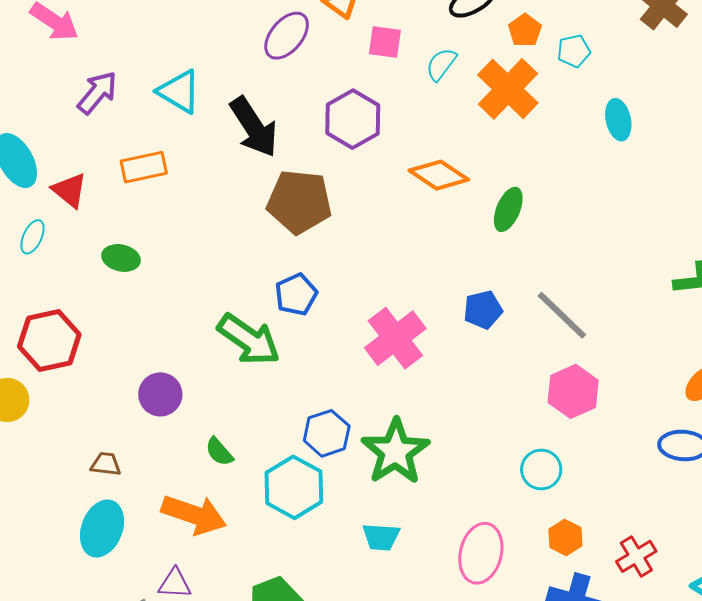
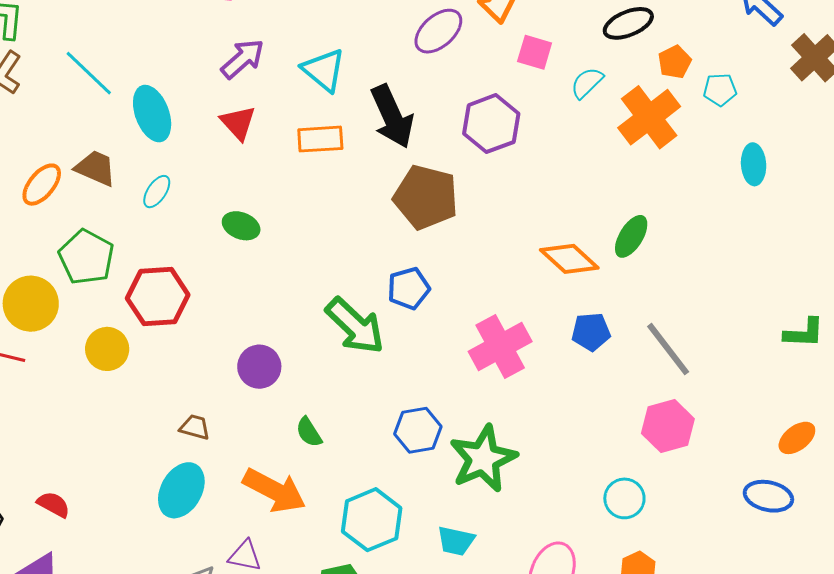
orange rectangle: (144, 167) -> (320, 139), moved
orange diamond: (439, 175) -> (569, 259), moved
red triangle: (70, 190) -> (238, 123), moved
cyan hexagon: (294, 487) -> (372, 520), moved

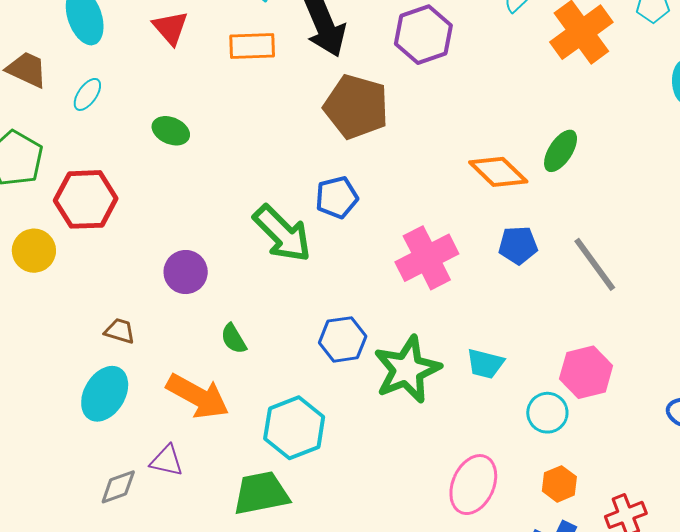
pink hexagon: (668, 426) -> (586, 372), moved
cyan trapezoid: (456, 541) -> (485, 364), moved

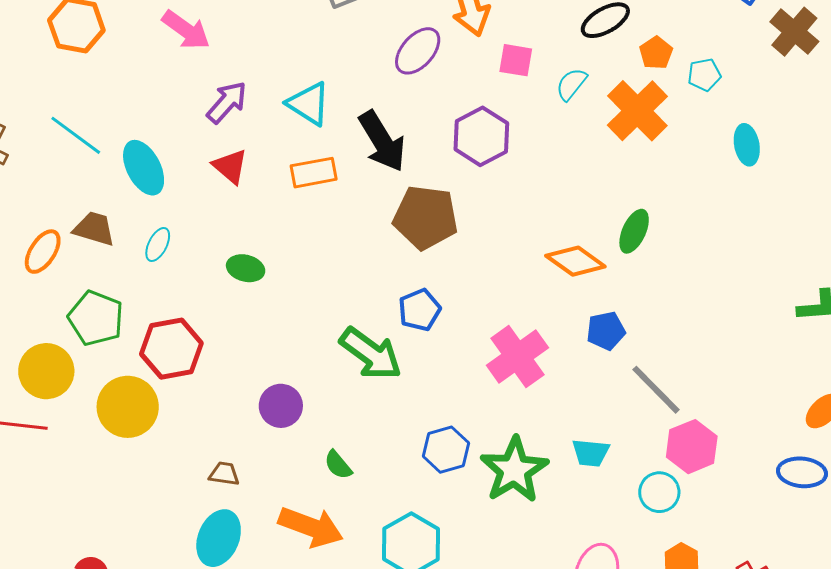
yellow circle: (34, 251) -> (128, 407), size x1.4
gray line: (595, 264) -> (656, 390), moved

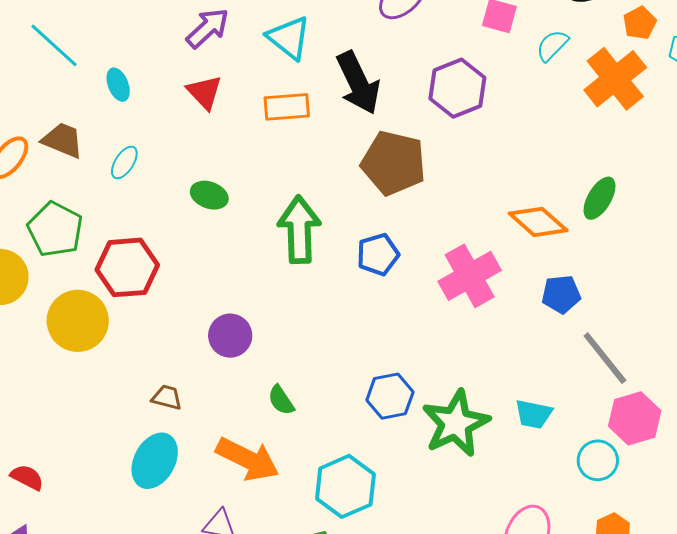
cyan ellipse: (144, 168) -> (118, 85), size x0.6
green arrow: (371, 354) -> (299, 230), moved, turned -134
pink cross: (517, 357) -> (470, 276), moved

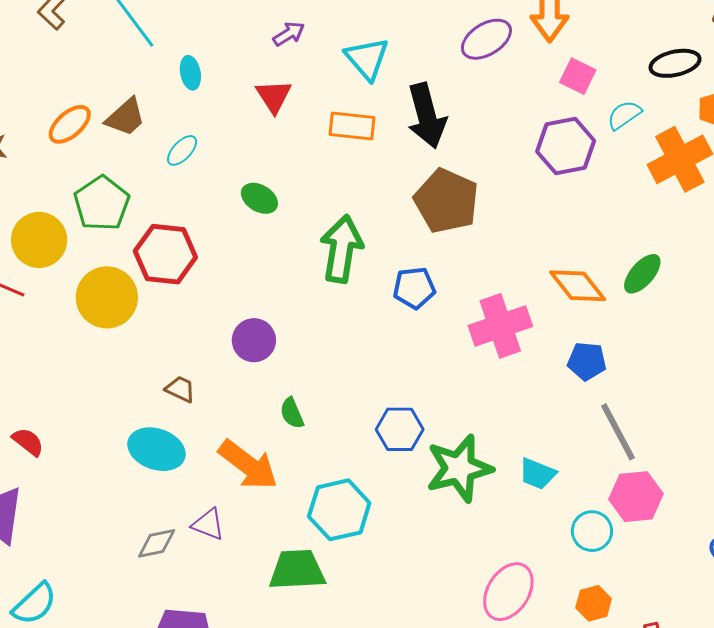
purple arrow: (208, 28) -> (289, 34), size x0.7
purple hexagon: (457, 88) -> (566, 146), moved
brown trapezoid: (63, 140) -> (126, 117), turned 105
cyan ellipse: (155, 461) -> (156, 449), turned 70

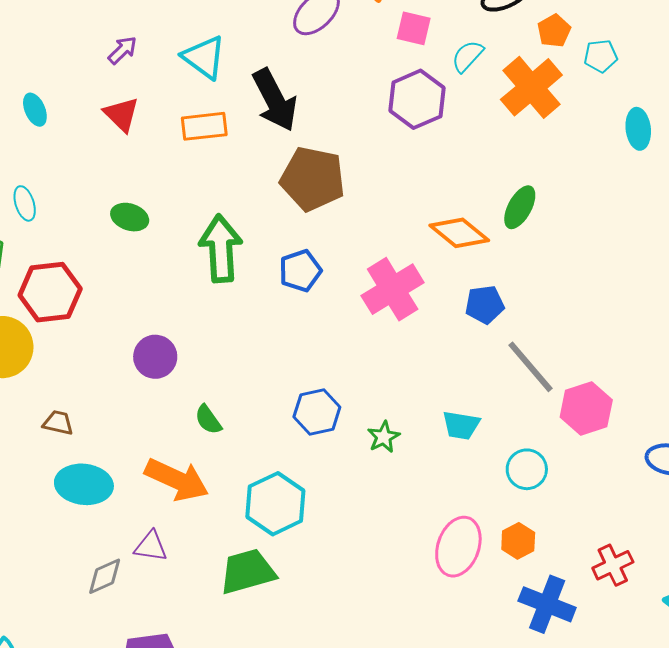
cyan ellipse: (182, 150) -> (25, 203), moved, turned -48
brown trapezoid: (180, 389) -> (58, 423), moved
green star: (459, 468) -> (384, 437), size x0.5
pink hexagon: (636, 497) -> (586, 409), moved
orange hexagon: (594, 603) -> (518, 541), moved

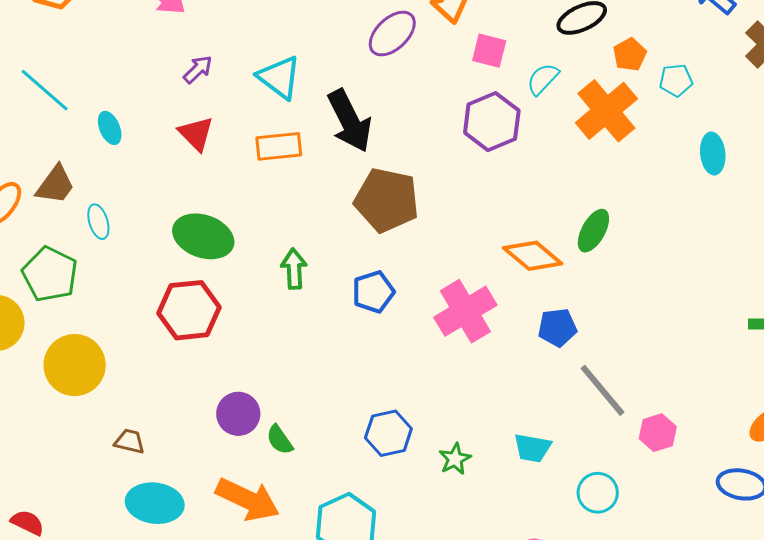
green ellipse: (130, 217) -> (203, 236), size x1.6
green arrow: (221, 249) -> (294, 269), size x0.6
red hexagon: (50, 292) -> (189, 310), moved
purple circle: (155, 357) -> (238, 414), moved
pink hexagon: (586, 409) -> (658, 433), size x0.7

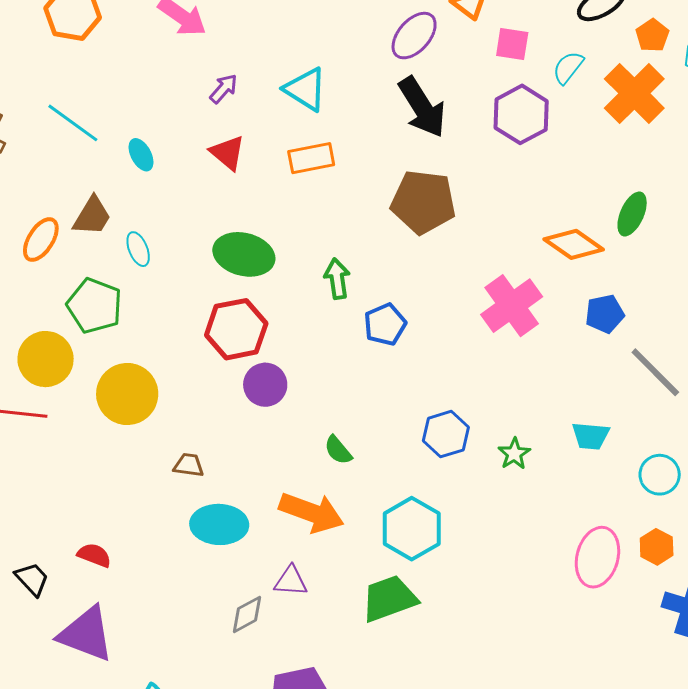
black arrow: (350, 121) -> (422, 107), moved
blue pentagon: (373, 292) -> (385, 324), moved
purple circle: (238, 414) -> (265, 385), moved

